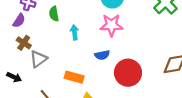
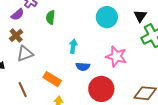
pink star: (111, 25) -> (116, 56), moved
cyan arrow: (74, 32) -> (73, 46), moved

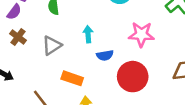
gray triangle: (25, 54) -> (52, 45), moved

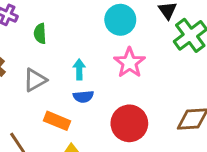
pink star: (141, 34) -> (129, 63), moved, turned 30
blue semicircle: (105, 55) -> (83, 97), moved

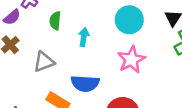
cyan arrow: (79, 69) -> (84, 37), moved
blue semicircle: (83, 97) -> (85, 83), size x1.5

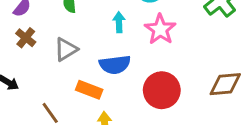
cyan arrow: (84, 37) -> (119, 22), moved

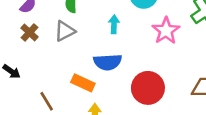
pink star: (160, 29) -> (166, 31), moved
gray triangle: (66, 49) -> (65, 31), moved

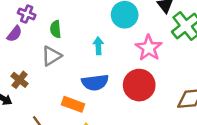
brown cross: (30, 32) -> (20, 80), moved
red circle: (148, 88) -> (139, 85), moved

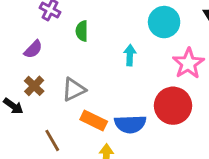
purple semicircle: (14, 34) -> (33, 49), moved
gray triangle: (51, 56) -> (74, 89), moved
blue semicircle: (95, 82) -> (130, 124), moved

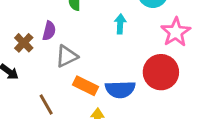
purple semicircle: (33, 49) -> (49, 31), moved, turned -30
brown cross: (34, 86) -> (24, 43), moved

